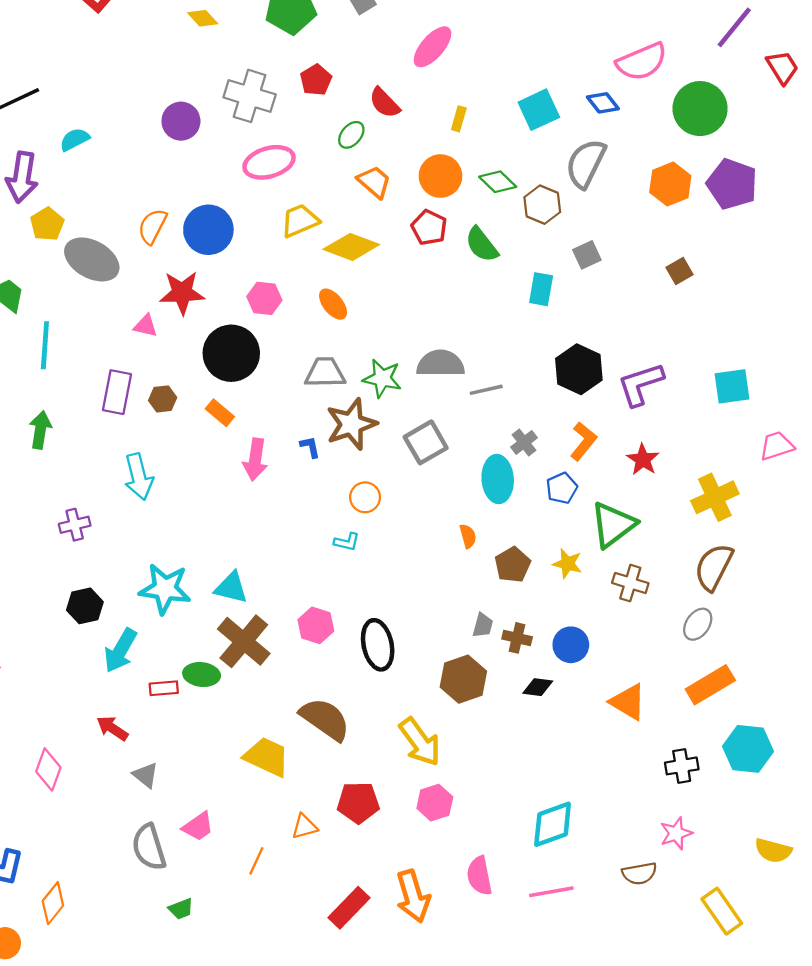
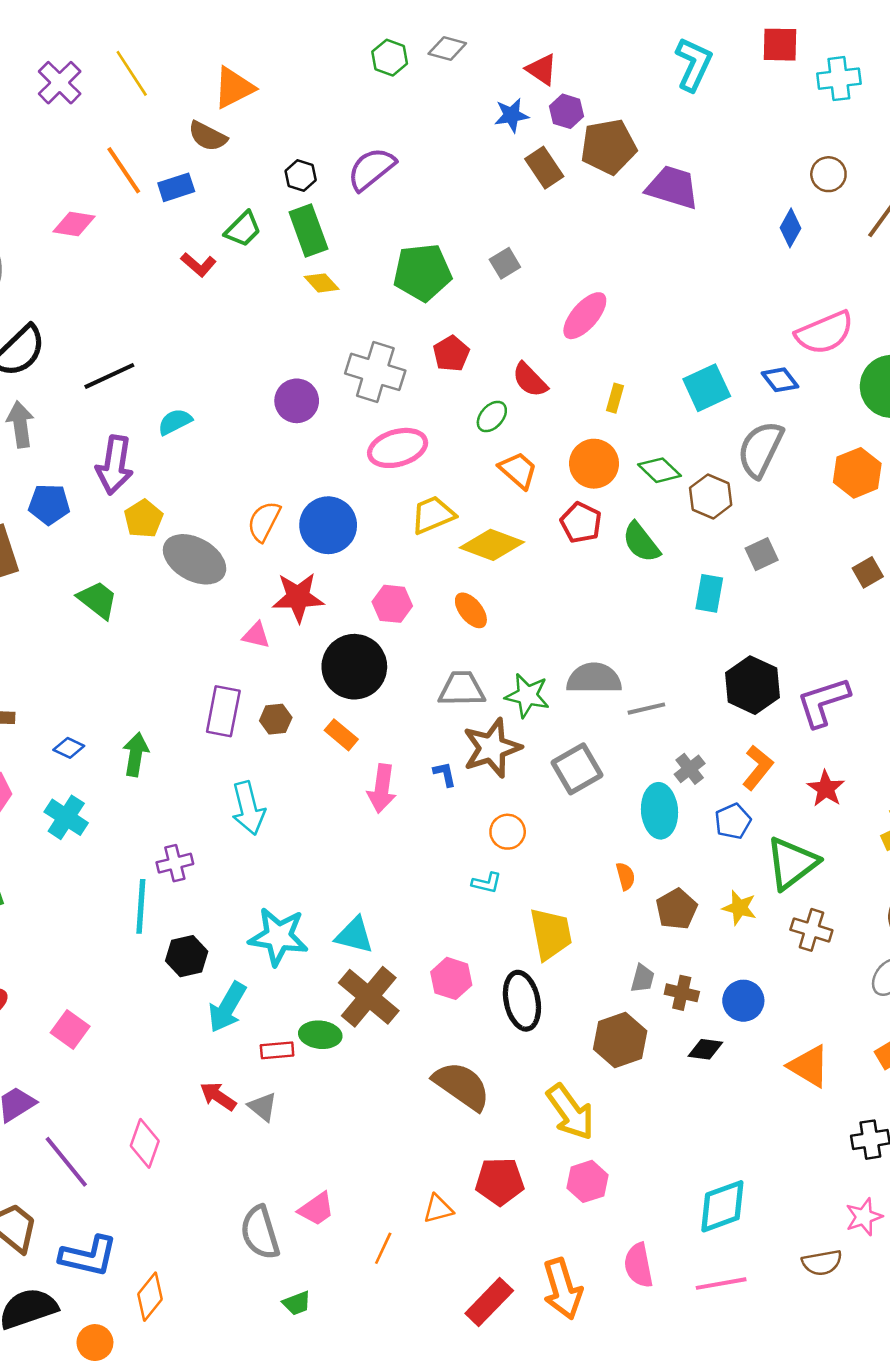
cyan line: (45, 345) -> (141, 906), moved
yellow trapezoid: (267, 757) -> (551, 934), moved, turned 54
gray triangle: (146, 775) -> (263, 1107), moved

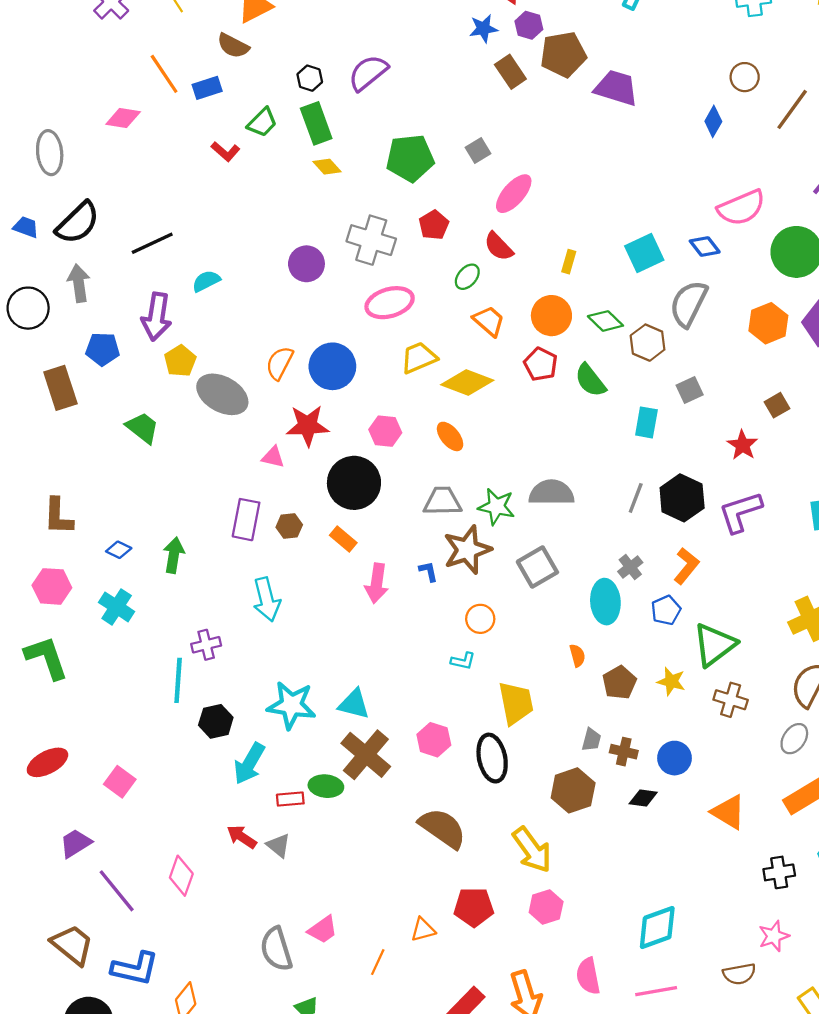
pink ellipse: (585, 316) -> (514, 194), moved
gray line: (646, 709) -> (636, 498), moved, turned -56
red star: (826, 788) -> (742, 445), moved

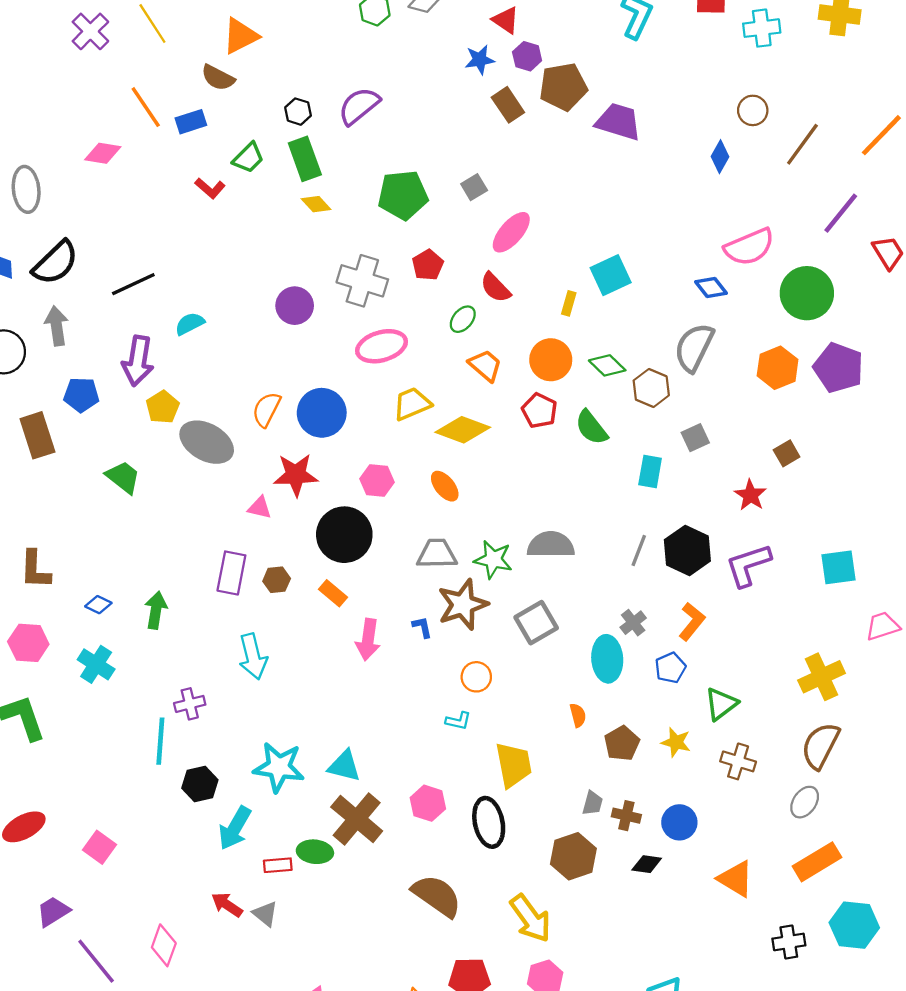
cyan square: (644, 253) -> (611, 275), moved
green triangle: (714, 645) -> (721, 704), size x0.7

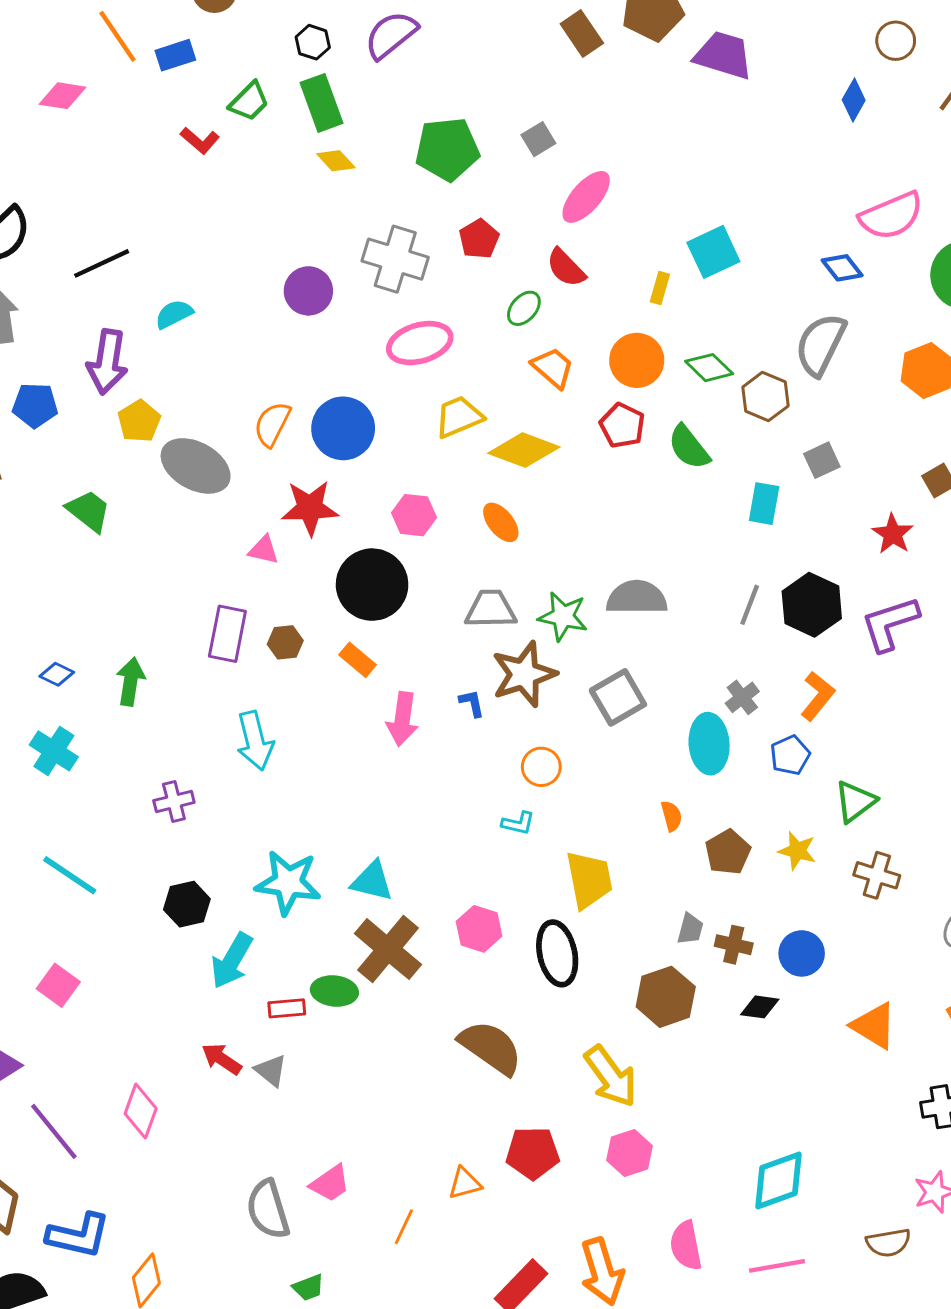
cyan line: (160, 741) -> (70, 875), moved, turned -60

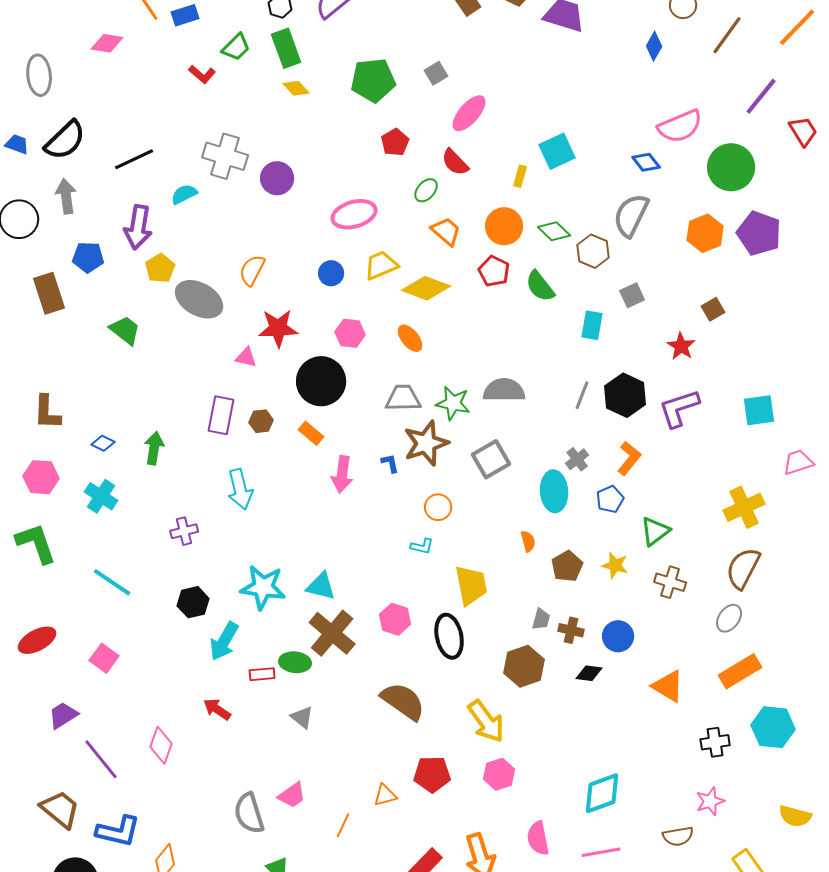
gray cross: (395, 259) -> (225, 156), moved
blue circle: (343, 428) -> (331, 273), moved, size x0.6
gray triangle: (271, 1071) -> (302, 717), moved

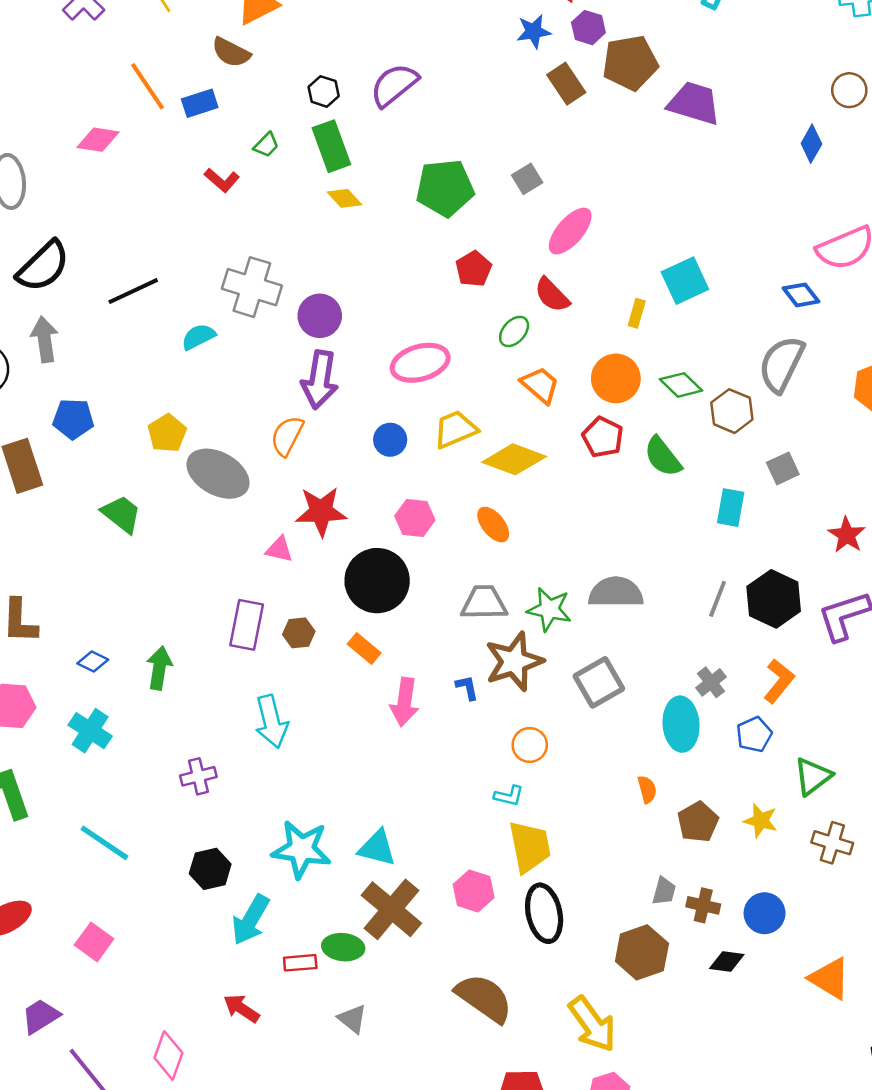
green trapezoid: (236, 47) -> (266, 145), size x0.7
purple arrow: (138, 227) -> (320, 380), moved
yellow trapezoid: (471, 585) -> (530, 847), moved

